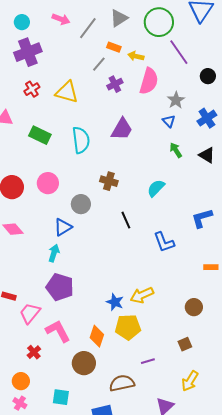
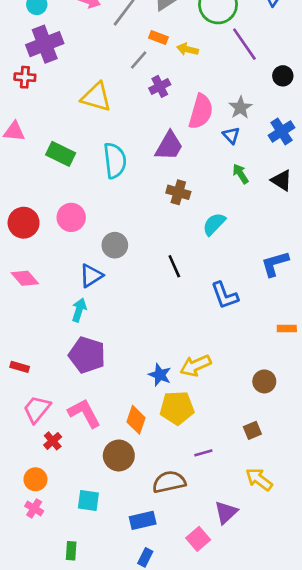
pink semicircle: (149, 81) -> (201, 112), moved
red cross: (32, 89) -> (25, 77), moved, turned 35
brown cross: (109, 181) -> (178, 192), moved
pink trapezoid: (30, 313) -> (37, 409), moved
yellow arrow: (190, 381) -> (259, 479), turned 95

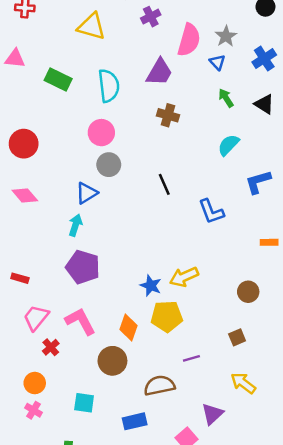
pink circle: (71, 217) -> (101, 133), moved
cyan semicircle: (214, 224) -> (228, 145), moved

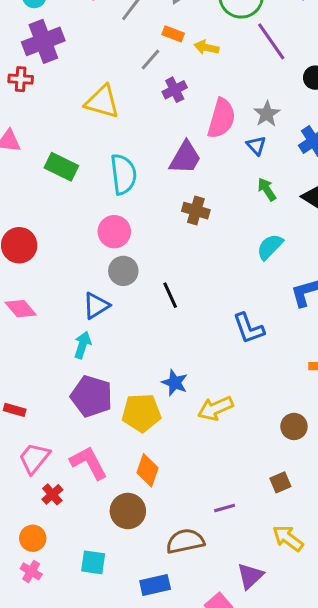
black line: (164, 184) -> (170, 295), moved
blue star: (151, 286) -> (175, 383), moved
yellow pentagon: (167, 316) -> (141, 413), moved

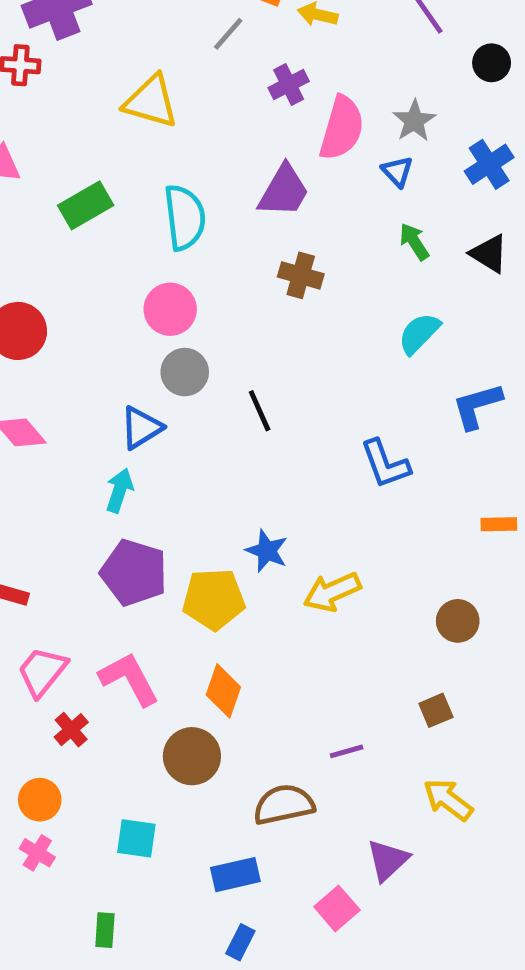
purple cross: (175, 90) -> (289, 85), moved
green rectangle: (61, 167) -> (86, 205), turned -56

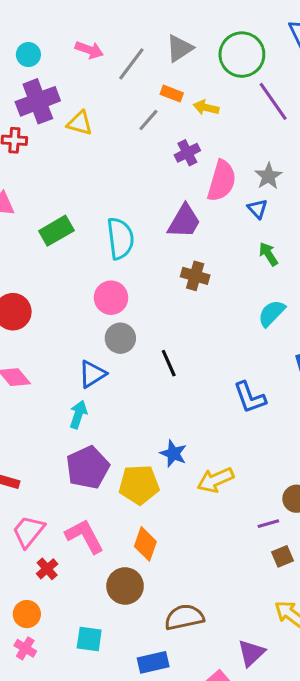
yellow triangle: (151, 101) -> (80, 123), moved, size x0.7
purple pentagon: (134, 573) -> (88, 468), turned 30
purple line: (347, 751) -> (268, 524), moved

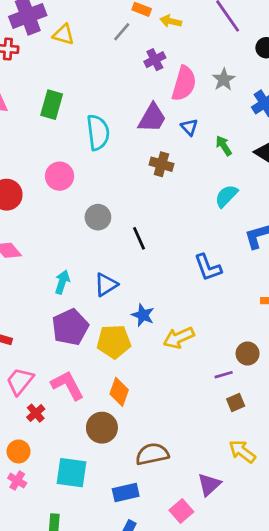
blue triangle: (258, 209) -> (189, 127), moved
green rectangle: (56, 231) -> (52, 105), moved, turned -44
pink circle: (111, 298) -> (60, 176), moved
blue triangle: (92, 374) -> (106, 285), moved
cyan square: (89, 639) -> (71, 473), size x1.4

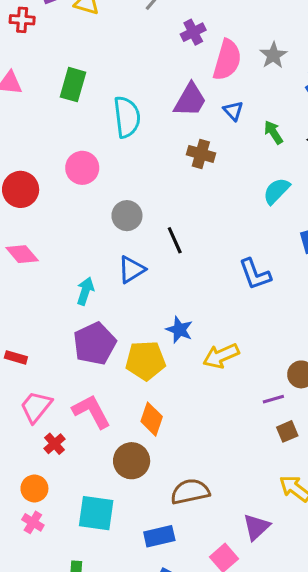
blue triangle: (106, 285) -> (132, 270), moved

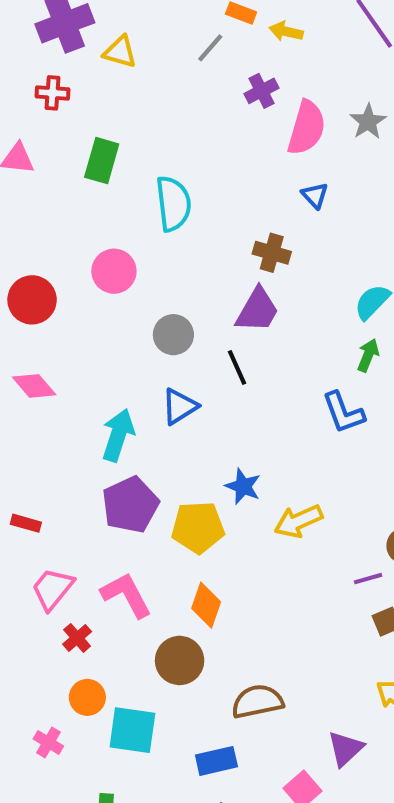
red cross: (22, 20) -> (53, 93), moved
purple trapezoid: (190, 100) -> (257, 310), moved
green arrow: (273, 132) -> (368, 355), moved, turned 55
cyan arrow: (85, 291) -> (118, 435), size x1.4
orange circle: (34, 488) -> (87, 697), moved

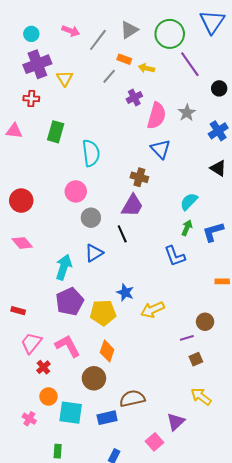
yellow triangle: (120, 52) -> (65, 78), turned 42
blue triangle: (315, 195) -> (161, 149), size x1.5
pink circle: (114, 271) -> (76, 191), moved
blue rectangle: (216, 761) -> (107, 418), moved

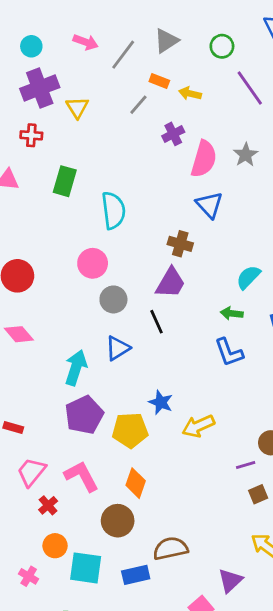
green circle: (170, 34) -> (222, 46), size x0.6
green arrow: (187, 228) -> (232, 313), moved, turned -105

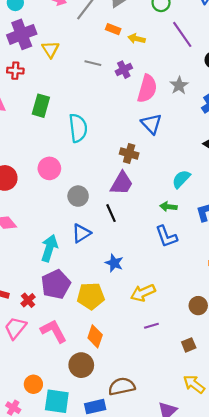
gray line: (138, 105) -> (93, 63), moved, turned 63
pink circle: (93, 263) -> (49, 168), moved
blue star: (161, 402) -> (114, 263), moved
purple line: (246, 465) -> (151, 326), moved
red cross: (48, 505) -> (28, 300), moved

